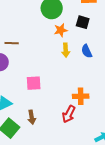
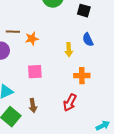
orange star: (61, 30) -> (32, 39), moved
yellow arrow: (66, 50) -> (69, 50), moved
orange cross: (81, 96) -> (82, 76), moved

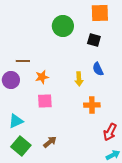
orange star: (32, 39) -> (42, 77), moved
red arrow: (70, 103) -> (110, 132), moved
brown arrow: (33, 106) -> (50, 142), moved, turned -120

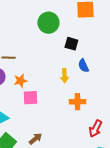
black square: (94, 40) -> (71, 44), moved
orange star: (42, 77) -> (20, 81), moved

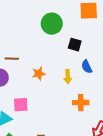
orange star: (20, 81) -> (39, 74), moved
pink square: (30, 98) -> (21, 105), moved

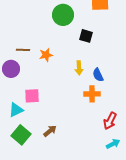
blue semicircle: (87, 67) -> (98, 75), moved
orange star: (39, 74) -> (46, 55), moved

